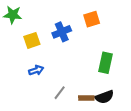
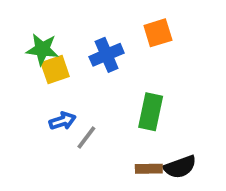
green star: (13, 15) -> (42, 49), moved
green rectangle: (105, 63) -> (151, 112), moved
gray line: (60, 93) -> (86, 137), moved

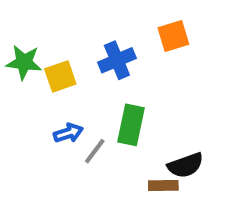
green star: (42, 49) -> (24, 62), moved
green rectangle: (151, 112) -> (131, 125), moved
black semicircle: (180, 167) -> (186, 165), moved

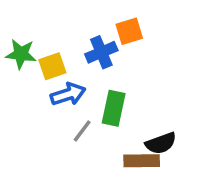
orange square: (173, 36) -> (129, 31), moved
blue arrow: (68, 133) -> (68, 94), moved, size x1.4
brown rectangle: (163, 185) -> (142, 161), size x1.4

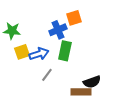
yellow square: (52, 66) -> (22, 52), moved
green rectangle: (114, 108) -> (65, 51), moved

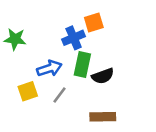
yellow square: (22, 52) -> (28, 91), moved
black semicircle: (92, 82) -> (103, 76), moved

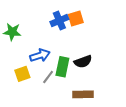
blue cross: (74, 38) -> (59, 21), moved
green rectangle: (82, 65) -> (62, 67), moved

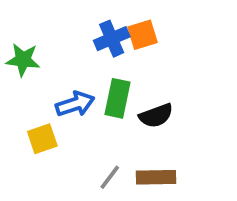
green rectangle: (62, 67) -> (117, 98), moved
gray line: (48, 77) -> (110, 177), moved

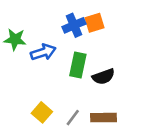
blue arrow: (75, 104) -> (43, 52), moved
yellow square: (42, 139) -> (42, 112), moved, turned -30

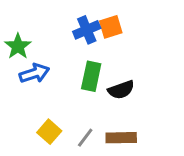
green star: (15, 39) -> (18, 46), turned 30
blue arrow: (43, 52) -> (34, 73), moved

